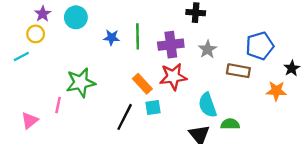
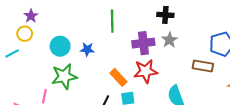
cyan circle: (76, 17) -> (60, 46), moved
green line: (138, 36) -> (112, 21), moved
blue star: (111, 37) -> (87, 49), moved
gray star: (208, 49) -> (170, 40), moved

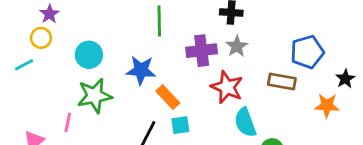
blue star: (87, 49) -> (141, 70), moved, size x1.5
red star: (146, 71) -> (227, 87), moved, turned 30

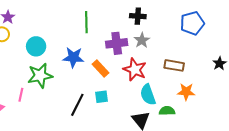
blue pentagon: (307, 52) -> (192, 23), moved
orange rectangle: (168, 97) -> (101, 69), moved
orange star: (327, 105) -> (186, 92), moved

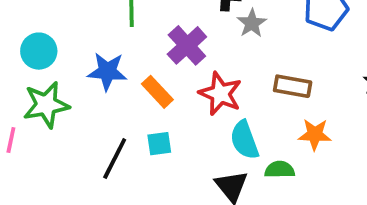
gray star: (142, 40) -> (252, 23), moved
purple cross: (117, 43) -> (187, 45), turned -35

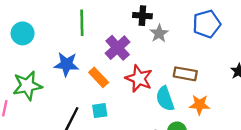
cyan circle: (39, 51) -> (23, 33), moved
cyan semicircle: (244, 140) -> (165, 99), moved

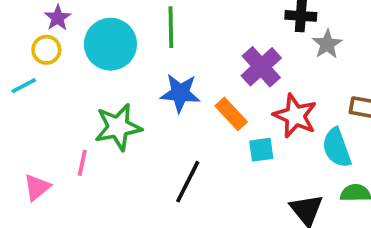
green line: (82, 23) -> (171, 27), moved
cyan circle: (23, 33) -> (110, 44), size x1.4
cyan square: (100, 111) -> (261, 150), moved

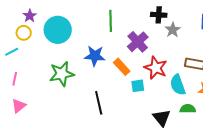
green line: (171, 27) -> (111, 21), moved
pink line: (82, 163) -> (15, 79), moved
black line: (188, 182) -> (99, 103), turned -40

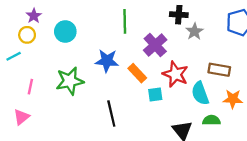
cyan circle: (58, 30) -> (65, 32), size x0.7
pink line: (15, 79) -> (30, 87), moved

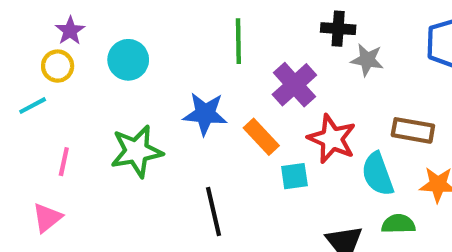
gray star: (195, 32) -> (367, 60), turned -30

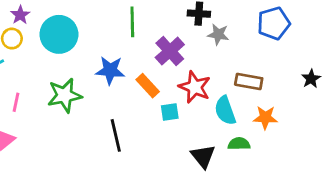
cyan circle: (128, 60) -> (59, 34), size x1.4

